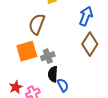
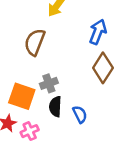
orange square: (27, 51) -> (22, 96), moved, turned 35
blue semicircle: (63, 85) -> (80, 114), moved

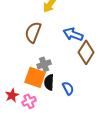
blue arrow: (98, 32) -> (73, 34), moved, turned -90
orange square: (22, 96) -> (35, 77), moved

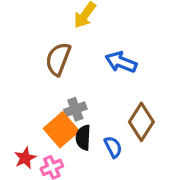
brown diamond: (86, 52) -> (141, 122), moved
orange square: (35, 77) -> (61, 130), turned 30

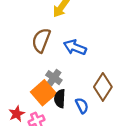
blue arrow: (121, 62) -> (75, 47), moved
gray cross: (75, 109) -> (54, 78), turned -35

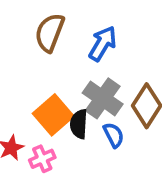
blue arrow: (75, 47) -> (103, 44), turned 100
gray cross: (54, 78) -> (103, 98), moved, size x1.5

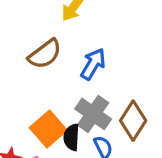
brown semicircle: (50, 33) -> (45, 54), turned -148

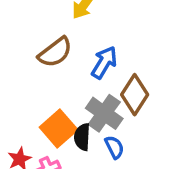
brown diamond: (133, 121) -> (135, 95), moved

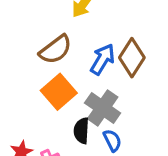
brown diamond: (135, 95) -> (132, 58), moved
orange square: (59, 128) -> (59, 92), moved

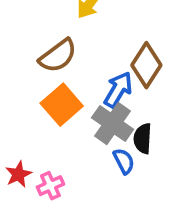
blue arrow: (103, 59) -> (118, 90), moved
black semicircle: (81, 131) -> (143, 139), moved

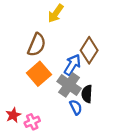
brown semicircle: (58, 56) -> (37, 45), turned -30

